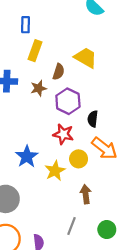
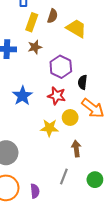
brown semicircle: (59, 72) -> (52, 16), moved
brown star: (39, 88) -> (35, 47), moved
blue star: (27, 157) -> (22, 96), moved
yellow star: (55, 171) -> (49, 128), turned 30

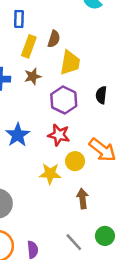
yellow trapezoid: (76, 28) -> (70, 63), moved, turned 70
black semicircle: (83, 82) -> (101, 95), moved
gray line: (64, 177) -> (74, 242), moved, turned -63

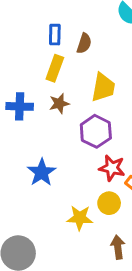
blue rectangle: (19, 19) -> (55, 35), moved
brown semicircle: (54, 39) -> (84, 43), moved
red star: (59, 135) -> (112, 168), moved

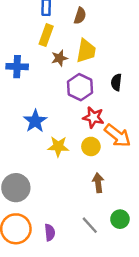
brown semicircle: (84, 43) -> (80, 16), moved
brown star: (59, 103) -> (59, 58), moved
yellow star: (80, 218) -> (58, 146), moved

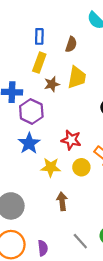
purple hexagon: (80, 87) -> (31, 111), moved
red star: (93, 117) -> (71, 140), moved
brown arrow: (98, 183) -> (62, 201), moved

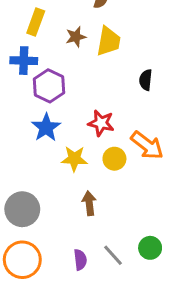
yellow rectangle: (39, 63) -> (36, 22), moved
brown star: (52, 84) -> (76, 37), moved
purple semicircle: (43, 248) -> (80, 260), moved

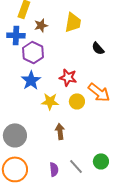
brown star: (76, 37) -> (41, 25), moved
black semicircle: (146, 80) -> (98, 48), turned -48

